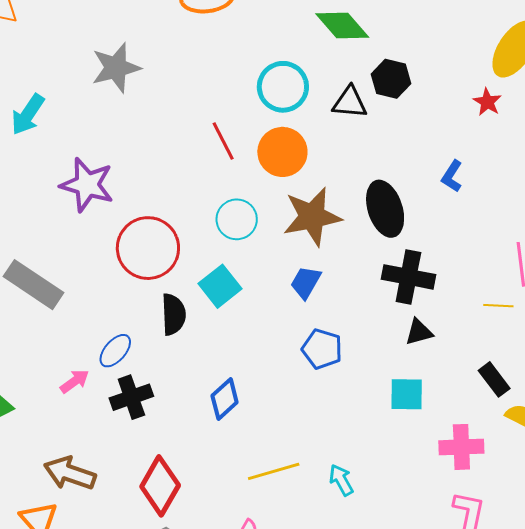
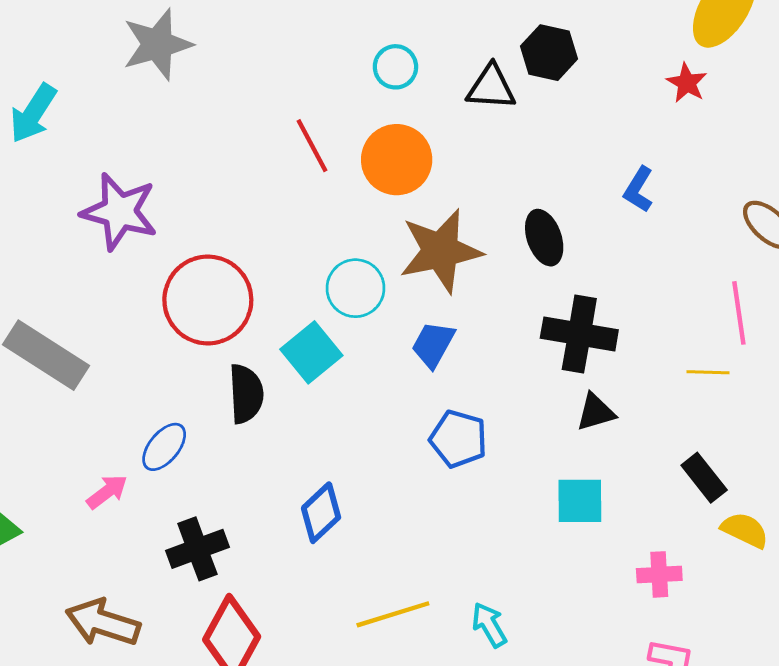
cyan circle: (283, 87) -> (395, 67), size x0.6
black ellipse: (385, 209) -> (544, 238), size x0.7
cyan circle: (237, 219) -> (356, 288), moved
black cross: (131, 397) -> (197, 549), moved
pink cross: (461, 447) -> (659, 574), size x0.7

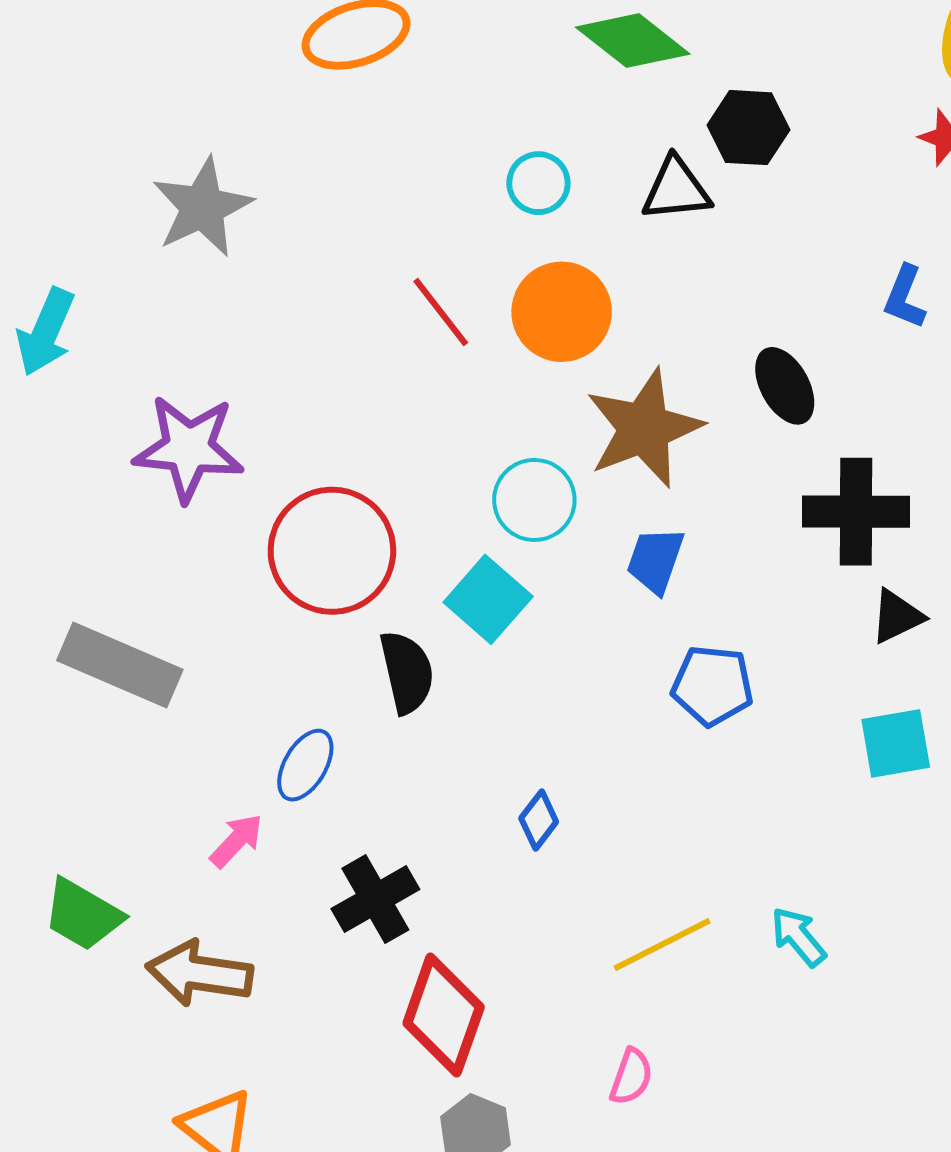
blue diamond: (321, 513) -> (539, 820), size x0.7
brown arrow: (103, 623) -> (200, 973), moved

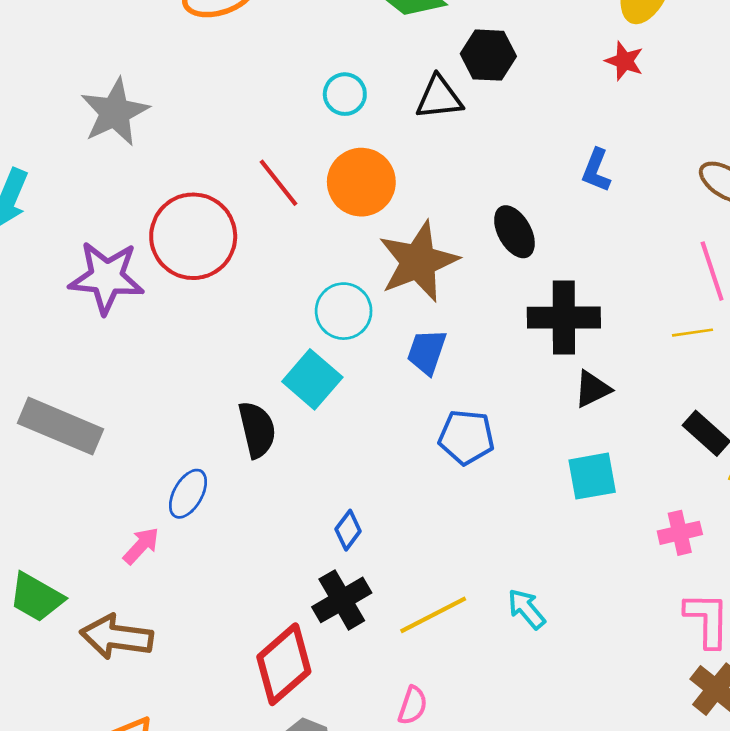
red circle: (332, 551) -> (193, 236), moved
black cross: (375, 899) -> (342, 600), moved
red diamond: (444, 1015) -> (284, 664), turned 30

